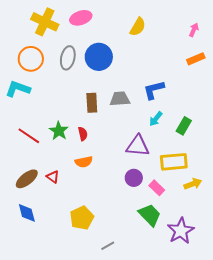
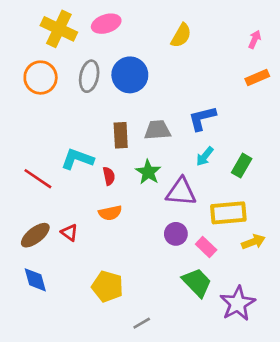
cyan L-shape: (18, 89) -> (77, 159), moved
green star: (59, 131) -> (148, 172), moved
yellow pentagon: (82, 218) -> (108, 286), turned -30

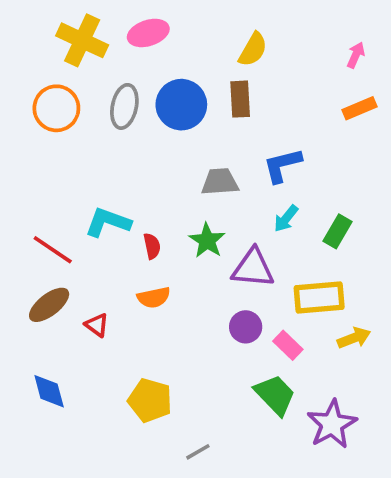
brown rectangle: (121, 135) -> (240, 99), moved
brown ellipse: (35, 235) -> (49, 305), moved

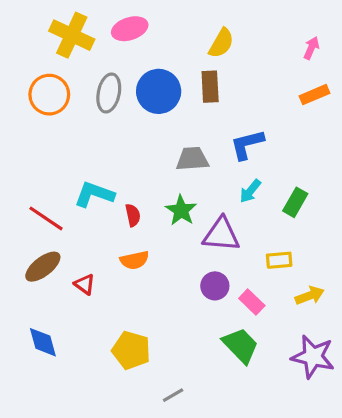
yellow rectangle: (319, 297) -> (279, 260), size x0.6
purple star: (332, 424) -> (313, 357), moved, turned -30

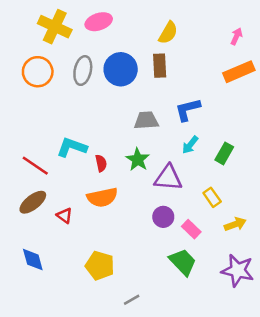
orange rectangle: (315, 95) -> (239, 72), size x1.4
orange semicircle: (134, 260) -> (102, 197), size x1.4
yellow rectangle: (279, 260) -> (212, 197), turned 60

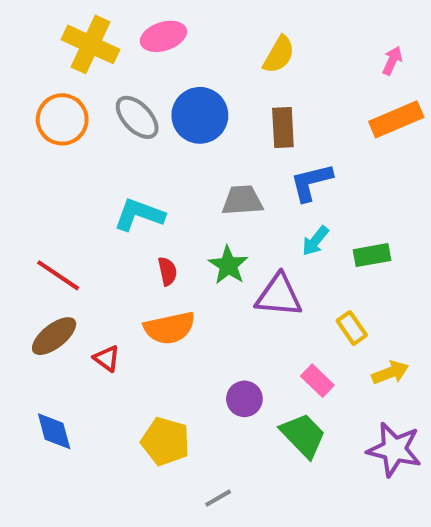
brown rectangle: (160, 66) -> (283, 127), moved
gray ellipse: (83, 71) -> (137, 117), turned -56
cyan L-shape: (72, 147) -> (139, 215), moved
green rectangle: (224, 153) -> (372, 255), turned 50
purple circle: (163, 217) -> (244, 399), moved

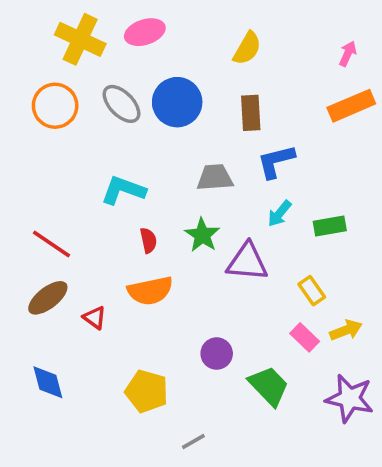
pink rectangle: (317, 381) -> (305, 337), moved

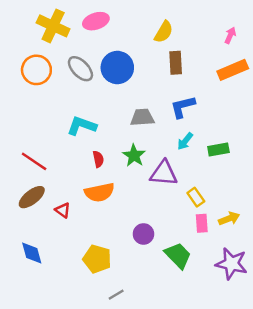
brown rectangle: (251, 113) -> (176, 63), moved
yellow rectangle: (312, 291) -> (196, 197), moved
pink rectangle: (305, 337) -> (202, 223), turned 42
gray line: (193, 441) -> (116, 295), moved

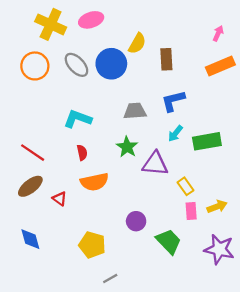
yellow semicircle: (164, 32) -> (137, 43), moved
green rectangle: (218, 150) -> (207, 141), size x1.4
red semicircle: (98, 159) -> (82, 153), moved

